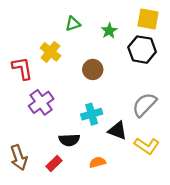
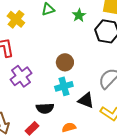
yellow cross: (50, 52) -> (16, 19), moved
brown circle: (93, 69) -> (65, 62), moved

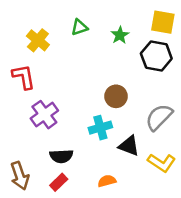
brown circle: (65, 62) -> (116, 96), moved
black semicircle: (45, 108) -> (61, 156), moved

